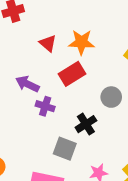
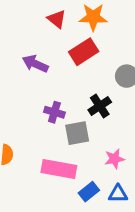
purple cross: (45, 106) -> (54, 112), moved
gray square: (65, 149) -> (77, 133), turned -30

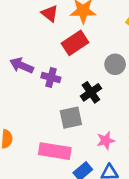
purple arrow: (35, 64) -> (22, 65), moved
purple cross: (54, 112) -> (51, 78), moved

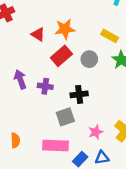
gray circle: (115, 64) -> (89, 59), moved
purple arrow: (22, 65) -> (20, 79), turned 54
black cross: (91, 92) -> (79, 94), turned 35

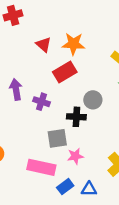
gray circle: (89, 59) -> (93, 100), moved
pink star: (96, 132) -> (75, 156), moved

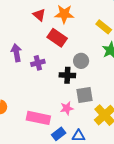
red rectangle: (65, 72) -> (57, 38), turned 66
purple cross: (41, 102) -> (38, 63), turned -32
gray square: (57, 138) -> (84, 95), moved

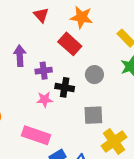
red triangle: (39, 15) -> (41, 15), moved
black cross: (67, 75) -> (65, 87), moved
pink star: (67, 108) -> (45, 100), moved

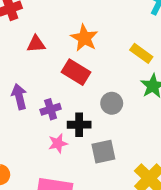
red triangle: (41, 15) -> (36, 44), turned -42
orange star: (82, 17) -> (84, 38), turned 30
gray square: (93, 115) -> (103, 152), moved

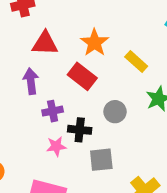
red triangle: (36, 44) -> (45, 43), size x1.4
yellow rectangle: (141, 53) -> (136, 62), moved
purple arrow: (19, 97) -> (31, 81), moved

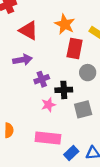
red triangle: (45, 43) -> (29, 30), turned 36
red rectangle: (82, 76) -> (75, 48), moved, turned 72
purple arrow: (31, 81) -> (22, 60), turned 96

